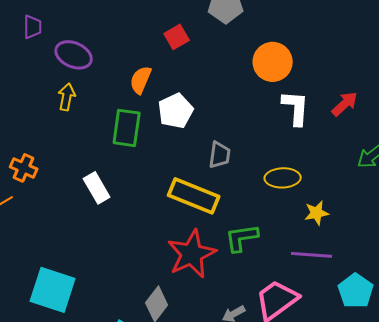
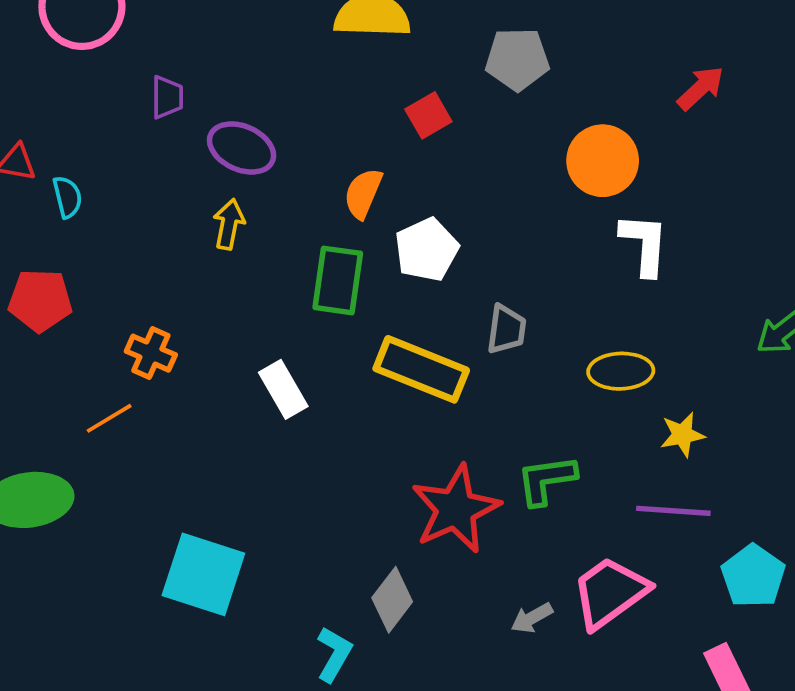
red arrow: (345, 104) -> (701, 88), moved
yellow rectangle: (194, 196) -> (421, 369), moved

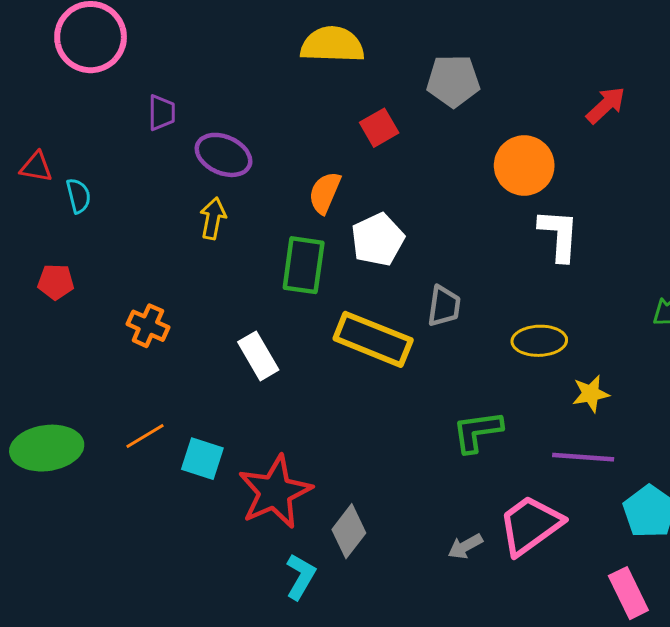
red pentagon: (40, 300) -> (56, 282), size x0.7
orange line: (109, 418) -> (145, 436), moved
red star: (456, 509) -> (275, 492), moved
cyan square: (203, 574) -> (202, 459), moved, size x0.6

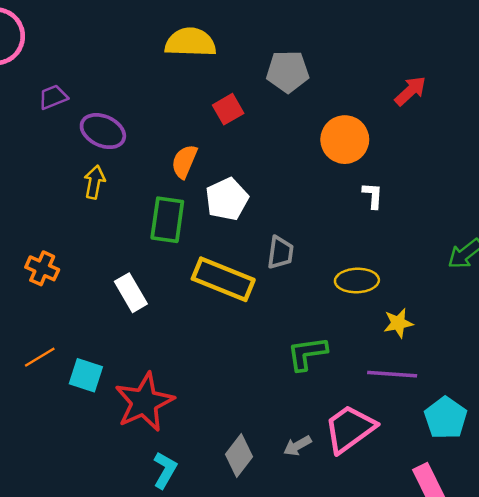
purple trapezoid: (162, 113) -> (53, 97), turned -112
white L-shape: (559, 235) -> (373, 195), size x0.6
gray diamond: (349, 531) -> (239, 456), moved

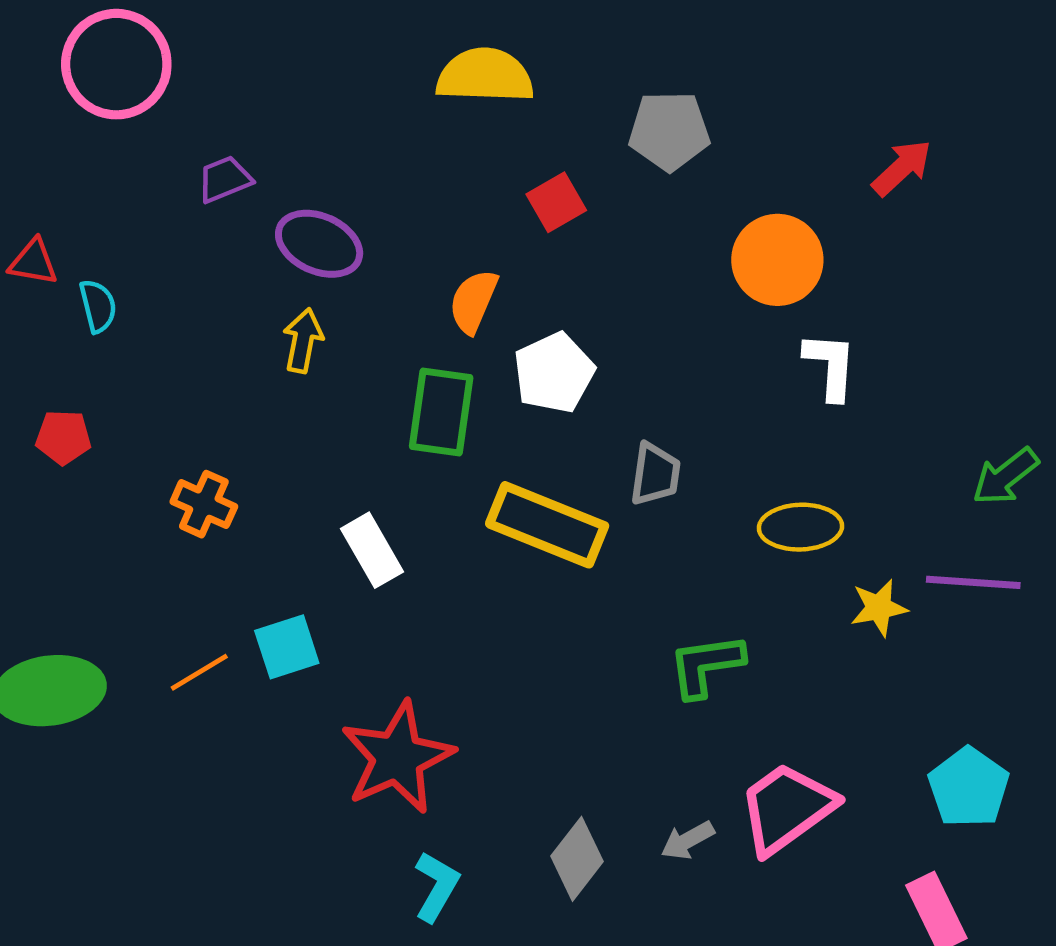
white L-shape: (373, 195) -> (830, 366), size x1.4
purple line: (392, 374) -> (973, 582), moved
cyan square: (86, 375) -> (287, 647), moved, turned -36

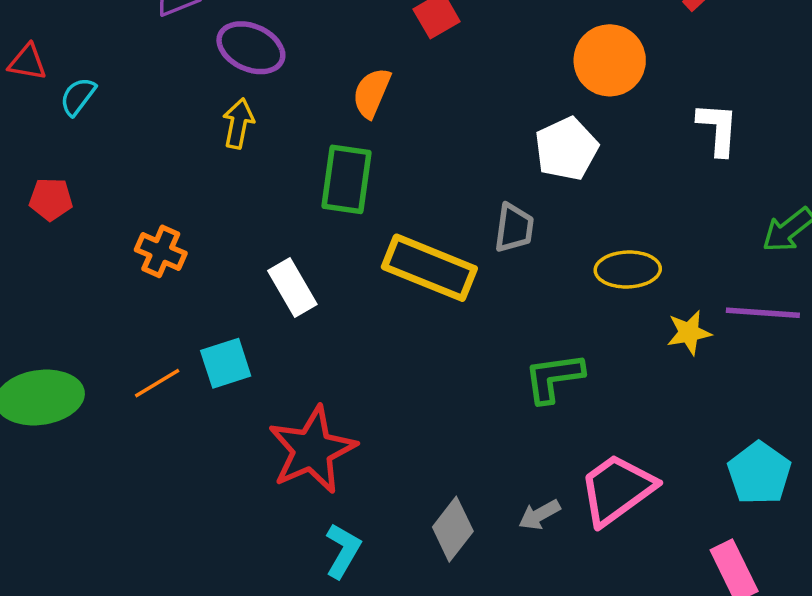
cyan semicircle: (98, 306) -> (78, 96), turned -129
white L-shape: (830, 366) -> (718, 129), moved
white pentagon: (554, 373) -> (566, 149), moved

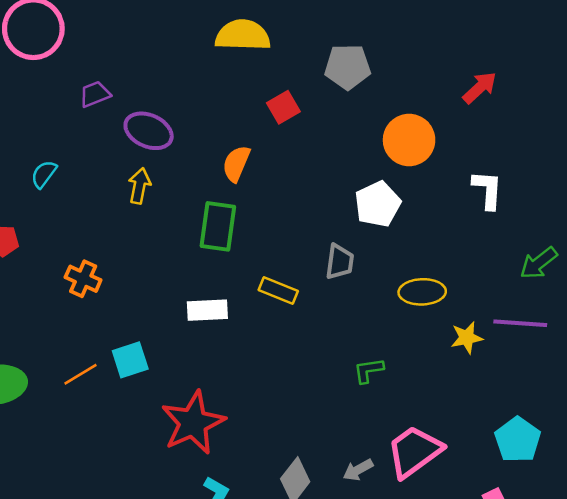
cyan semicircle: (78, 96) -> (44, 174), moved
yellow rectangle: (429, 268) -> (278, 291), size x0.6
white rectangle: (292, 288) -> (207, 310), moved, turned -63
green L-shape: (554, 378) -> (368, 370), size x0.7

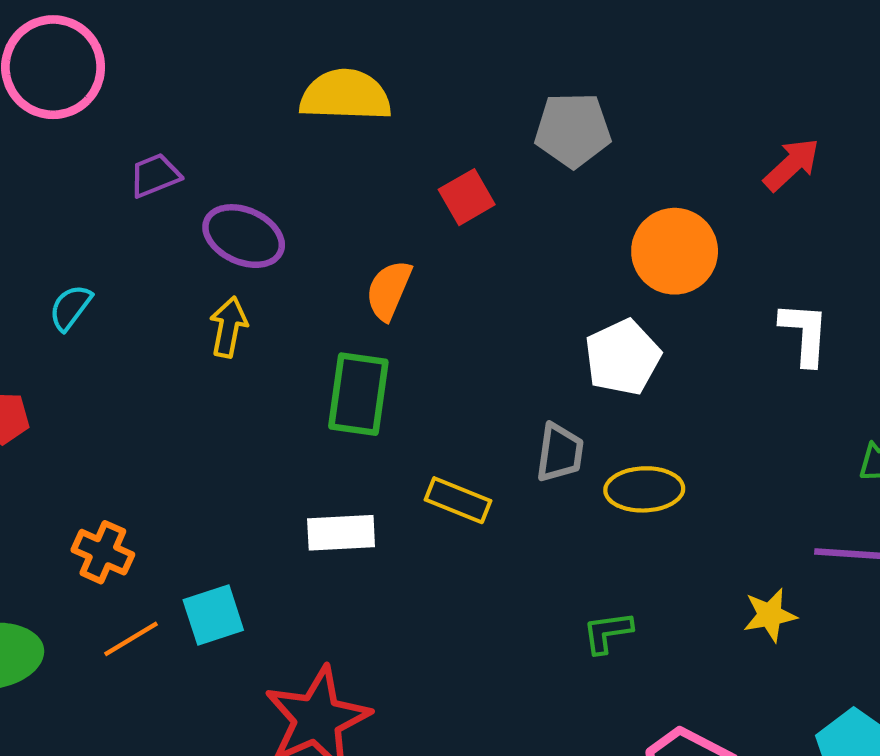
yellow semicircle: (243, 35) -> (345, 95), moved
orange cross: (83, 279) -> (103, 552), moved
yellow ellipse: (422, 292) -> (644, 489), moved
yellow star: (467, 338) -> (770, 615), moved

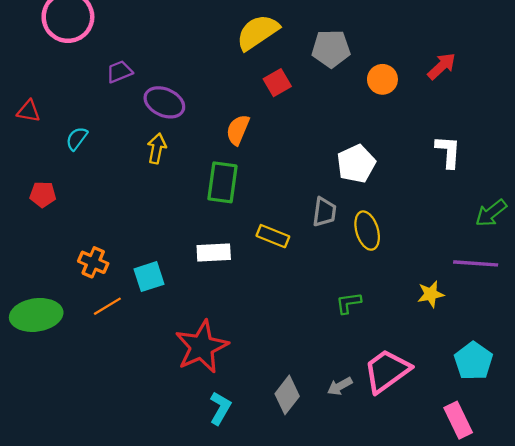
yellow semicircle: (345, 95) -> (258, 32), moved, turned -36
orange circle: (675, 251) -> (382, 79), moved, size x0.7
yellow ellipse: (644, 489) -> (367, 231), turned 75
cyan square: (213, 615) -> (149, 277), moved

